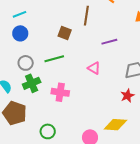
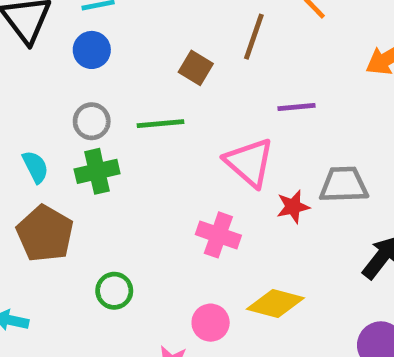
pink triangle: (94, 68) -> (249, 162), size x1.6
pink cross: (60, 92) -> (218, 235), moved
red star: (127, 96) -> (293, 207), moved

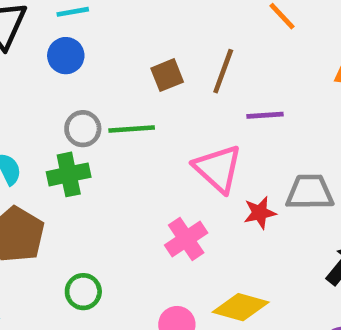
brown line: (254, 37) -> (223, 71), moved
brown square: (196, 68) -> (167, 75), turned 36
gray circle: (92, 121) -> (83, 129), moved
pink cross: (218, 235) -> (186, 239), turned 36

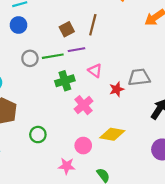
purple line: (265, 115) -> (77, 50), moved
pink triangle: (218, 169) -> (95, 71), size x0.6
green cross: (69, 174) -> (65, 81), moved

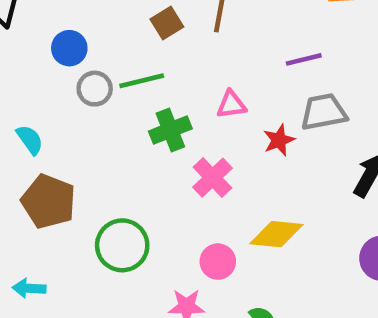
blue circle: (18, 25) -> (69, 48), moved
purple line: (77, 50) -> (304, 59), moved
pink triangle: (95, 71) -> (231, 105), turned -40
green circle: (38, 135) -> (122, 245), size x1.5

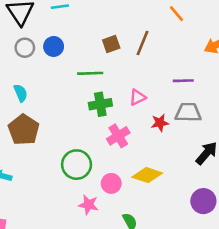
gray circle: (95, 89) -> (25, 48), moved
pink triangle: (231, 105) -> (137, 97), turned -30
green circle: (122, 245) -> (77, 165), moved

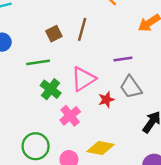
pink triangle: (137, 97) -> (83, 79), size x1.6
green cross: (100, 104) -> (51, 89), turned -36
gray trapezoid: (188, 112) -> (131, 87), turned -120

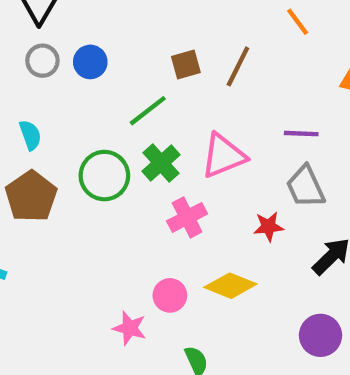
green line: (38, 62) -> (148, 111), turned -40
red star: (106, 100) -> (268, 226), moved
green circle: (36, 146) -> (104, 176), moved

